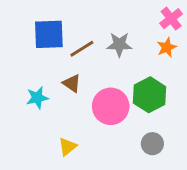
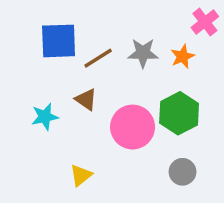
orange star: (167, 47) -> (182, 56), moved

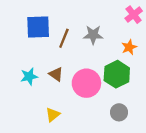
orange star: (182, 56) -> (129, 47), moved
brown line: (98, 58) -> (64, 38), turned -36
brown triangle: (86, 99) -> (56, 74), moved

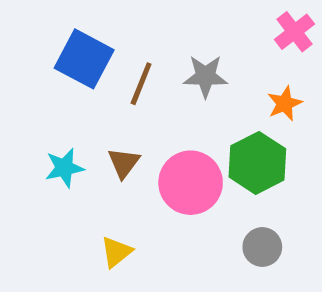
blue square: (38, 27) -> (84, 59), turned 30
brown triangle: (56, 74) -> (124, 163), turned 32

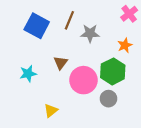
brown line: (141, 84) -> (69, 20), moved
brown triangle: (124, 163) -> (61, 63), moved
gray circle: (262, 247) -> (108, 99), moved

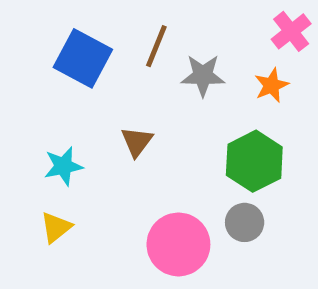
orange star: (125, 45) -> (272, 85), moved
pink circle: (83, 80) -> (178, 244), moved
yellow triangle: (51, 111) -> (56, 227), moved

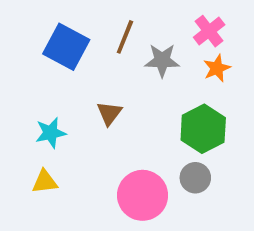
pink cross: (291, 31) -> (209, 31), moved
yellow triangle: (56, 227) -> (45, 182), turned 32

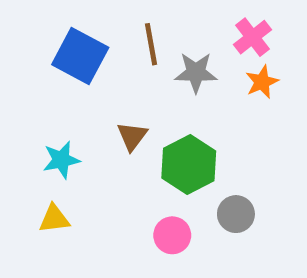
brown line: (125, 37) -> (151, 44), turned -32
green hexagon: (203, 129) -> (189, 165), moved
pink circle: (143, 195) -> (172, 235), size x0.6

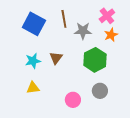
cyan star: (61, 160) -> (33, 61), moved
green hexagon: (189, 165) -> (95, 60), moved
yellow triangle: (54, 219) -> (33, 88), moved

